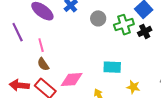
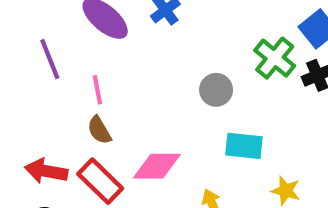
gray circle: (98, 18) -> (216, 90), moved
green cross: (124, 25) -> (275, 58), turned -36

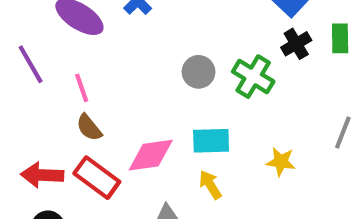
green cross: (275, 58) -> (253, 77), moved
cyan rectangle: (244, 146) -> (211, 141), moved

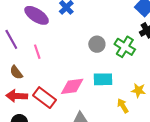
brown semicircle: (89, 128) -> (16, 72), moved
yellow arrow: (210, 185) -> (123, 106), moved

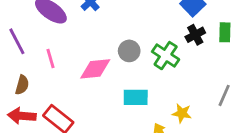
brown semicircle: (16, 72) -> (22, 85), turned -128
pink diamond: (72, 86) -> (95, 69), moved

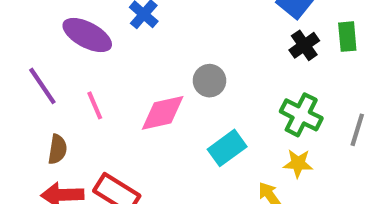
green cross: (166, 56) -> (301, 115), moved
cyan rectangle: (136, 97) -> (227, 148), turned -30

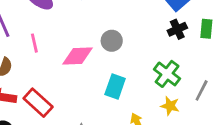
cyan rectangle: (227, 148) -> (115, 86), turned -45
yellow star: (298, 163) -> (170, 106), moved

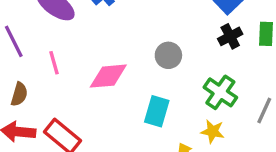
gray circle: (112, 41) -> (168, 55), moved
yellow star: (170, 106) -> (213, 131), moved

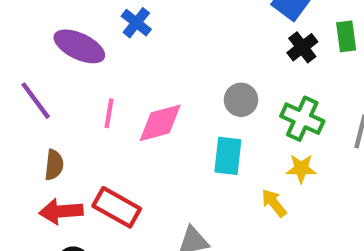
gray circle: (168, 55) -> (241, 100), moved
pink line: (54, 63) -> (109, 113), moved, turned 35

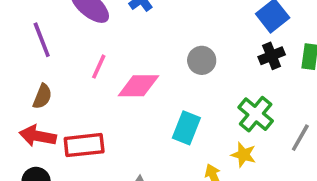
gray circle: (241, 100) -> (202, 60), moved
red rectangle: (117, 207) -> (84, 145), turned -51

